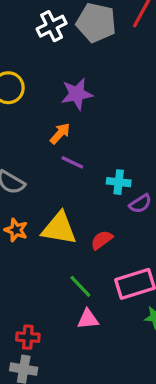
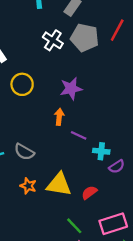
white cross: (52, 26) -> (53, 40), turned -30
orange arrow: (60, 133) -> (59, 117), turned -35
purple line: (72, 162) -> (79, 135), moved

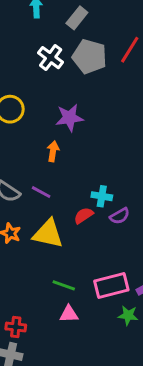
purple line: (79, 135) -> (41, 192), moved
red semicircle: (89, 193) -> (84, 215), moved
green line: (74, 226) -> (64, 285), turned -30

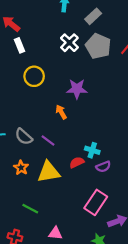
orange arrow: (53, 151) -> (61, 112), turned -48
yellow triangle: (48, 234) -> (49, 172), turned -30
green line: (64, 285) -> (30, 209), moved
pink rectangle: (111, 285) -> (96, 202), moved, turned -50

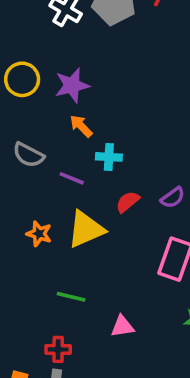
purple star: (77, 89) -> (72, 85), moved
gray semicircle: (24, 137) -> (29, 155), moved
cyan cross: (92, 150) -> (109, 157), moved

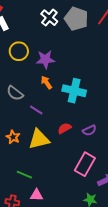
cyan cross: (109, 157) -> (74, 91), moved, size x1.6
pink triangle: (122, 326) -> (37, 195), moved

